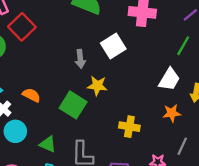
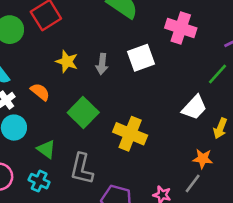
yellow star: (97, 86) -> (67, 62), moved
orange star: (172, 113) -> (203, 159), moved
yellow cross: (129, 127) -> (130, 134), moved, size x1.4

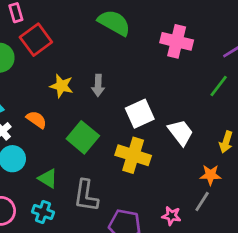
white square: (141, 58) -> (140, 114), moved
white trapezoid: (194, 107) -> (181, 132), moved, turned -76

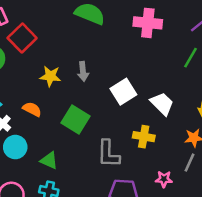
yellow cross: (133, 155) -> (144, 137), moved, size x0.7
gray L-shape: (86, 196) -> (108, 154), moved

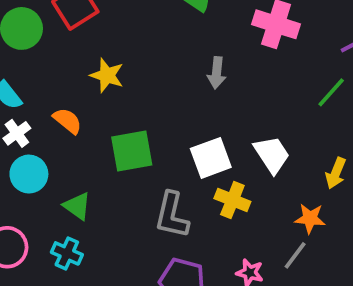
gray arrow: (83, 71) -> (217, 73), moved
white square: (123, 92) -> (211, 158), moved
green square: (75, 120) -> (132, 151), turned 36

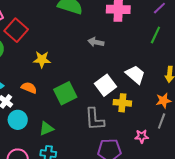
gray arrow: (217, 73) -> (96, 42), turned 112
green triangle: (77, 206) -> (46, 129), turned -42

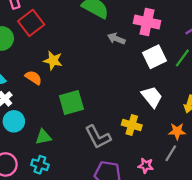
gray arrow: (96, 42) -> (116, 39), moved
white square: (105, 85) -> (155, 57), moved
orange semicircle: (29, 88) -> (33, 78), moved
gray L-shape: (95, 119) -> (98, 137), turned -35

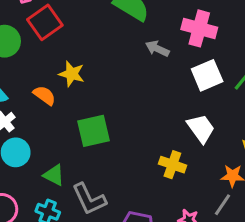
green triangle: (43, 137) -> (54, 175), turned 36
gray L-shape: (98, 137) -> (89, 199), moved

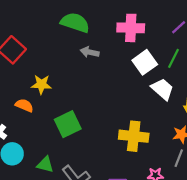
gray arrow: (157, 49) -> (90, 52), moved
white trapezoid: (201, 128) -> (162, 89), moved
yellow cross: (172, 165) -> (134, 136), size x1.4

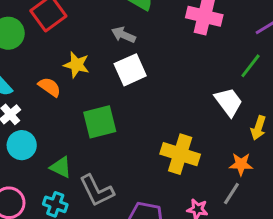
gray arrow: (90, 52) -> (124, 35), moved
white square: (145, 62) -> (130, 70), moved

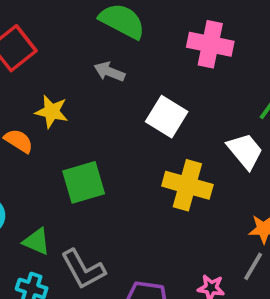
white square: (130, 70) -> (167, 117), moved, turned -32
yellow cross: (180, 154) -> (187, 185), moved

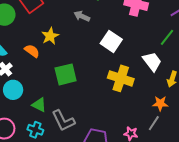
yellow star: (52, 112) -> (50, 36), turned 30

